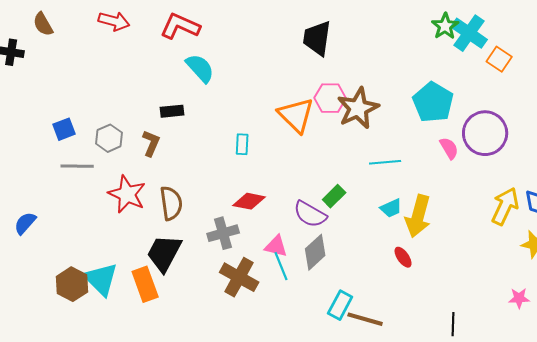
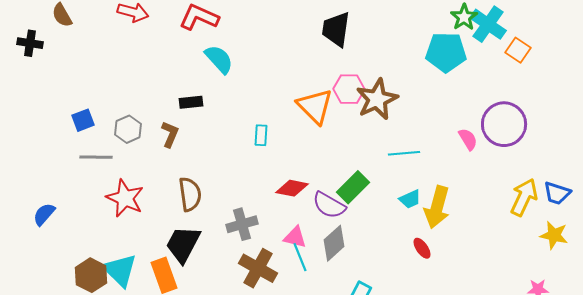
cyan pentagon: (433, 102) -> (446, 52), moved, turned -30
red star: (127, 194) -> (125, 198), moved
green rectangle: (334, 196) -> (353, 187), size x1.4
red diamond: (249, 201) -> (292, 188), moved

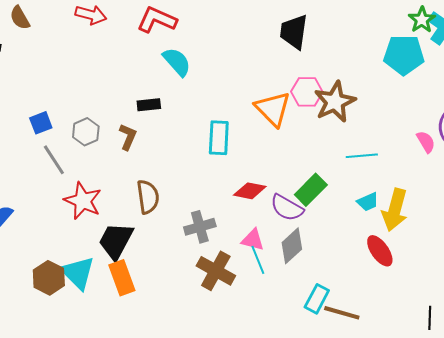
cyan rectangle: (261, 135) -> (219, 138), size x1.6
gray line: (96, 157) -> (54, 160), turned 56
black trapezoid: (183, 244) -> (116, 241), moved
red ellipse: (422, 248) -> (380, 251), size x1.5

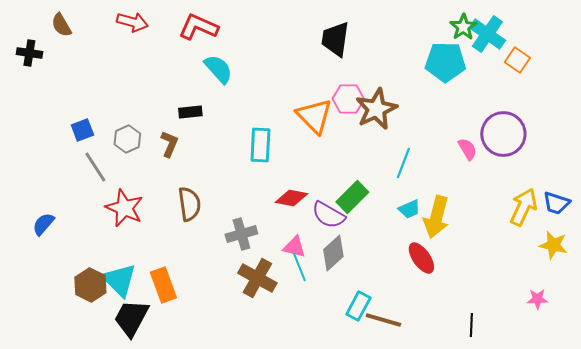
cyan line: (362, 156) -> (403, 163), turned -64
black trapezoid: (116, 241) -> (131, 318), moved

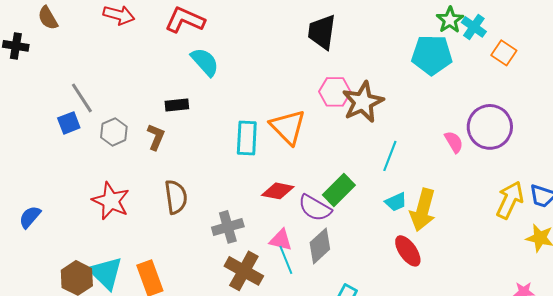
cyan cross: (487, 34) -> (474, 27), size x0.7
orange triangle: (314, 116) -> (288, 127), moved
gray line: (95, 167) -> (82, 98), moved

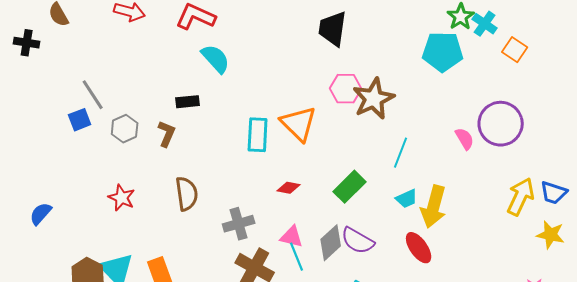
red diamond: (278, 191) -> (289, 188), size x0.7
red star: (111, 201) -> (122, 198), size x0.7
purple semicircle: (315, 208) -> (358, 241), moved

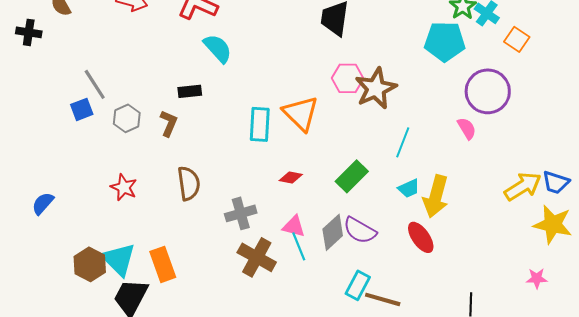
purple circle: (501, 124) -> (488, 91), moved
yellow arrow: (521, 197) -> (523, 186), turned 33
yellow star: (551, 235) -> (553, 224), size x1.4

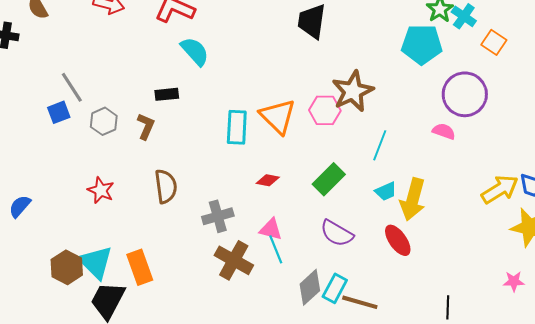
pink hexagon: (348, 78) -> (325, 110), moved
pink semicircle: (467, 128) -> (444, 131), turned -40
gray diamond: (333, 232) -> (310, 287), moved

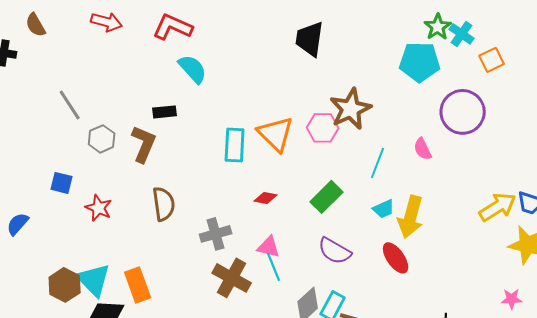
orange square: (494, 42) -> (492, 60), turned 30
blue square: (59, 112) -> (62, 183), moved, turned 35
brown L-shape: (146, 126) -> (144, 144), size x1.4
pink semicircle: (444, 131) -> (423, 149), moved, turned -135

